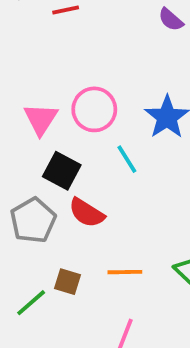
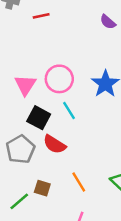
cyan line: (127, 159) -> (69, 110), moved
orange line: (125, 272) -> (79, 182), turned 60

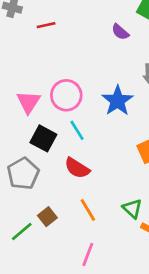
red semicircle: (54, 144) -> (77, 168), moved
brown square: (42, 188) -> (47, 217), turned 35

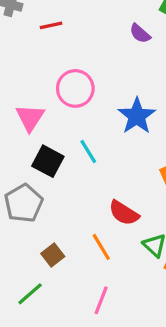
pink circle: (66, 95) -> (75, 88), moved
red semicircle: (77, 168) -> (124, 213), moved
green line: (22, 231) -> (30, 294), moved

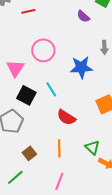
blue star: (137, 116) -> (81, 67), turned 30
red semicircle: (124, 213) -> (66, 117), moved
orange line: (101, 247) -> (59, 148), turned 30

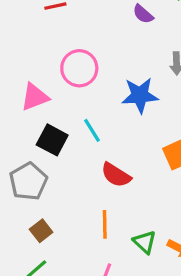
pink triangle: (15, 68) -> (35, 97), turned 36
green triangle: (92, 147) -> (145, 242), moved
brown square: (29, 153) -> (41, 231), moved

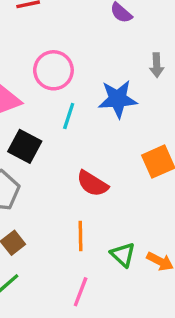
cyan line: (92, 130) -> (69, 116), moved, turned 50

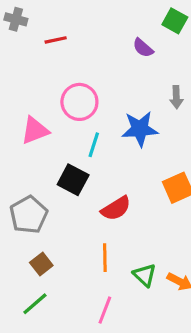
black square: (25, 146) -> (73, 180), moved
red semicircle: (92, 184) -> (116, 208), turned -64

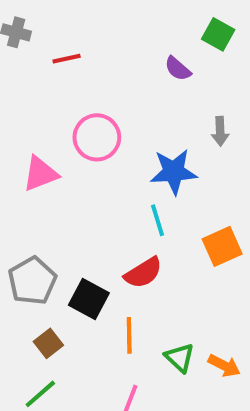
cyan line: (94, 145) -> (157, 220), moved, turned -35
black square: (73, 180) -> (89, 299), moved

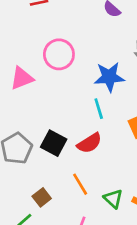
black square: (89, 299) -> (54, 143), moved
orange line: (129, 335) -> (80, 184), turned -30
brown square: (48, 343) -> (42, 197), moved

